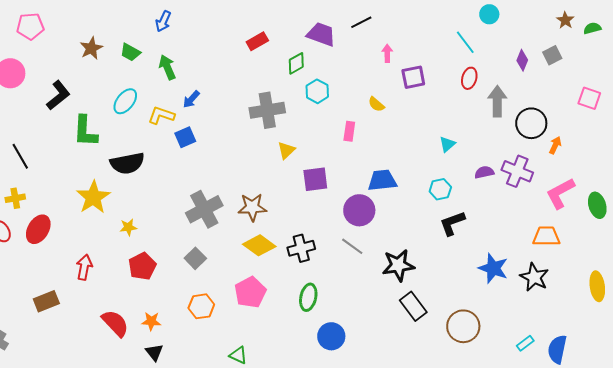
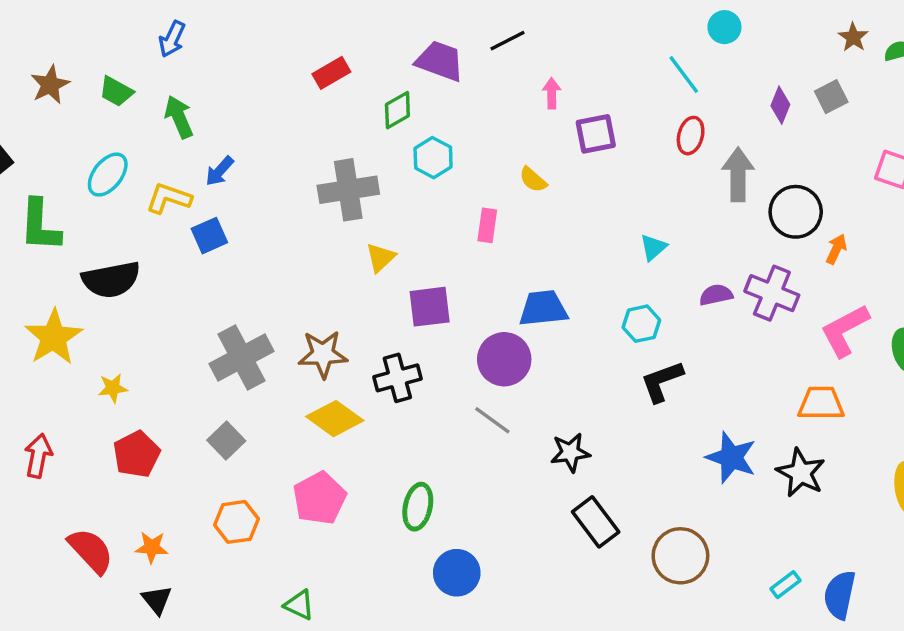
black cross: (301, 248) -> (397, 378), moved
black star: (398, 265) -> (570, 452), size x0.7

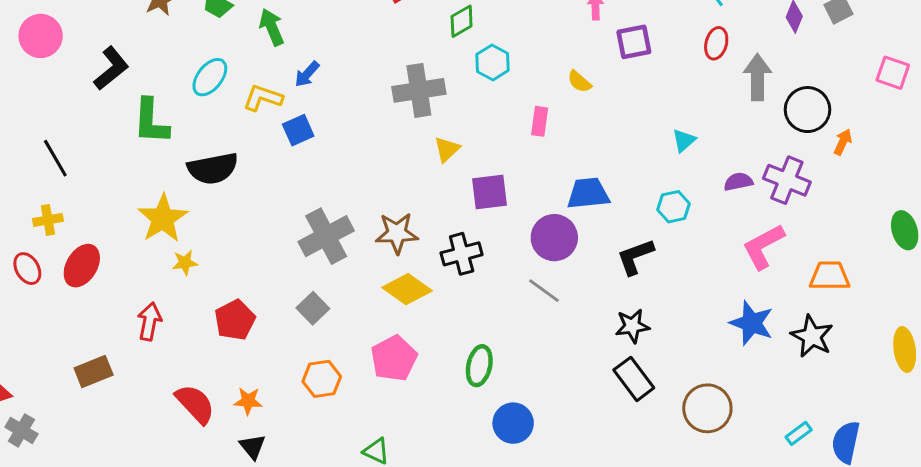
pink L-shape: (845, 330) -> (763, 246), moved
black L-shape: (662, 381) -> (635, 257), moved
yellow star: (113, 388) -> (185, 263), moved
black star: (570, 452) -> (632, 326), moved

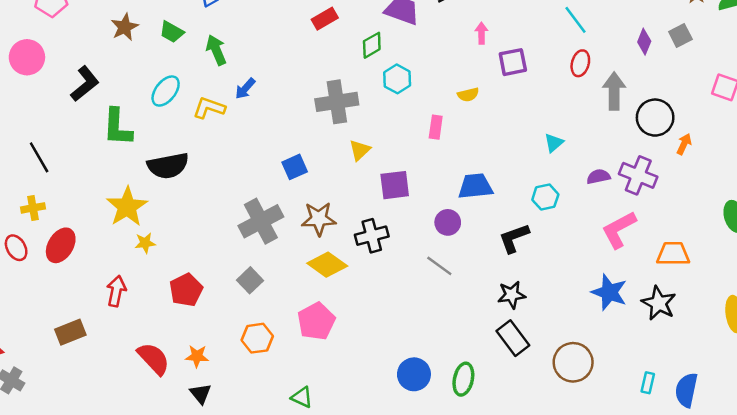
yellow semicircle: (579, 82) -> (468, 95), turned -55
blue square: (298, 130) -> (295, 167), moved
purple circle: (554, 238) -> (448, 222), size x0.7
green ellipse: (479, 366) -> (463, 379), moved
cyan rectangle: (799, 433) -> (648, 383), turned -40

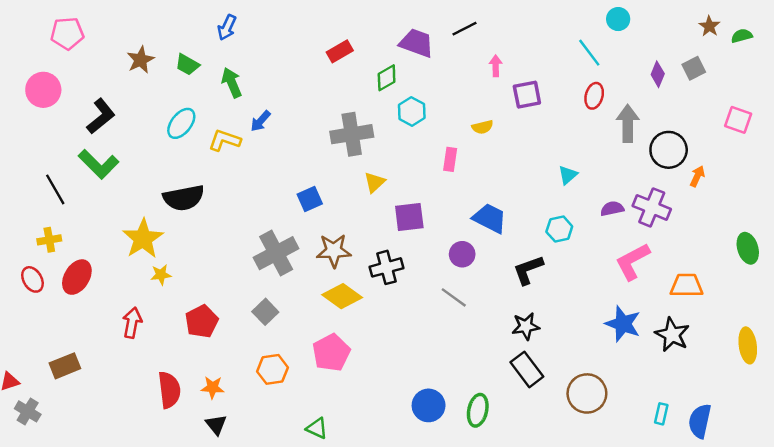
green L-shape: (117, 127) -> (98, 164), moved, turned -48
blue trapezoid: (475, 186) -> (490, 218), turned 33
brown rectangle: (70, 332) -> (65, 366), moved
red semicircle: (154, 359) -> (169, 390), turned 36

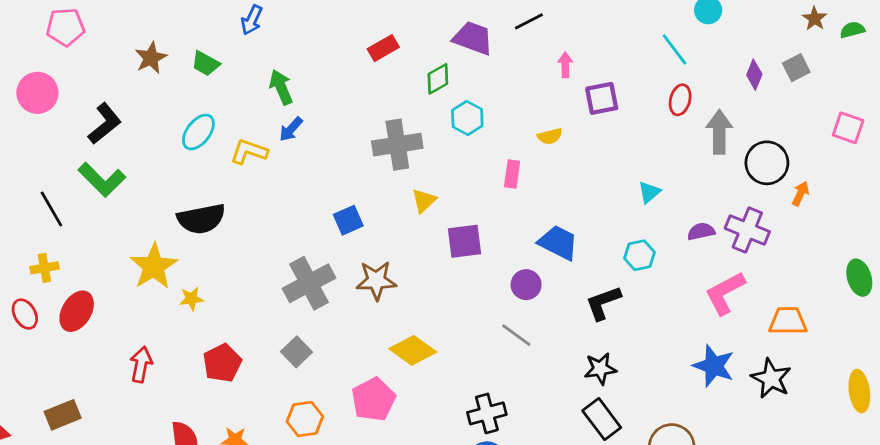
green arrow: (232, 83) -> (281, 87), moved
black cross: (387, 267) -> (487, 413), moved
yellow star: (161, 275) -> (191, 299), moved
yellow diamond: (342, 296) -> (413, 350), moved

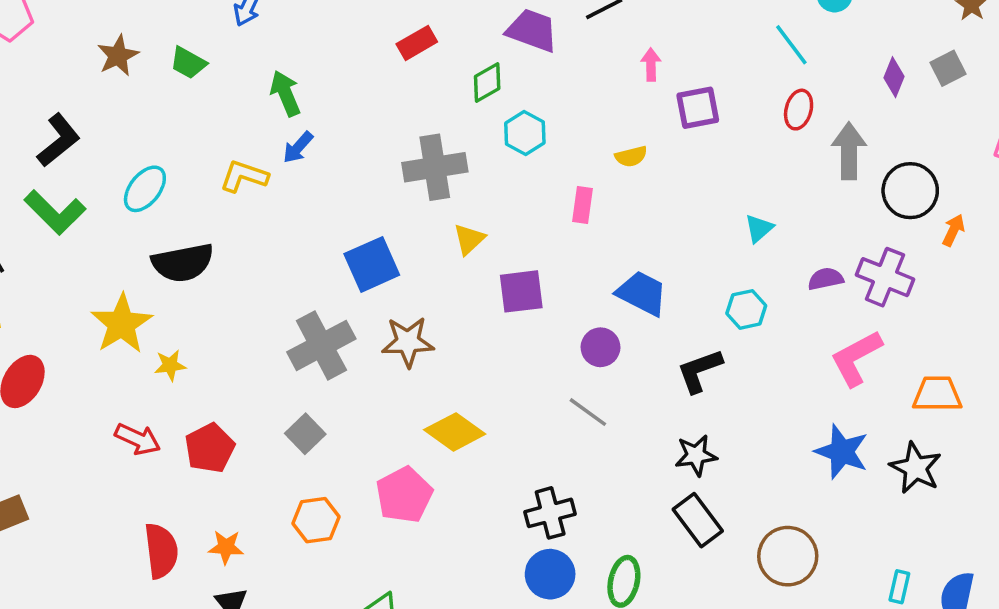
cyan ellipse: (198, 132) -> (145, 189), moved
blue square: (348, 220) -> (372, 264), size x1.4
red arrow: (141, 364) -> (138, 439), moved, turned 104

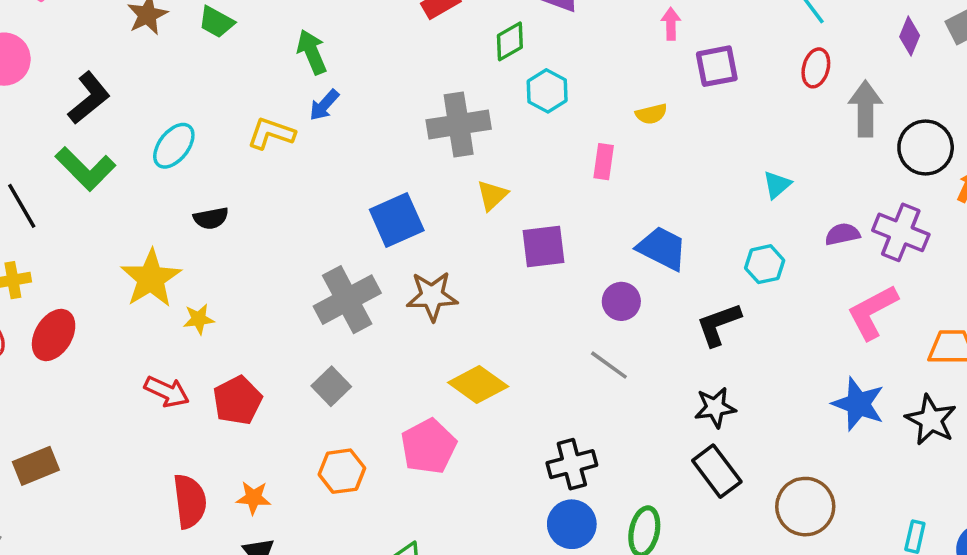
black semicircle: (183, 263) -> (211, 218), size x0.6

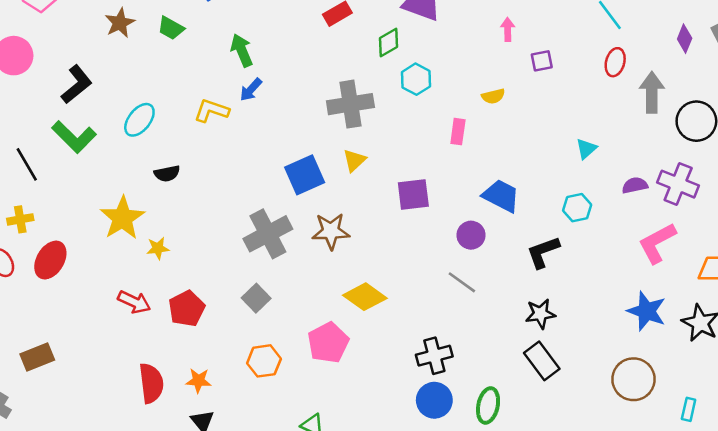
purple square: (717, 66) -> (542, 61), size x0.7
yellow triangle: (492, 195) -> (354, 160), moved
brown circle: (805, 507) -> (633, 379), moved

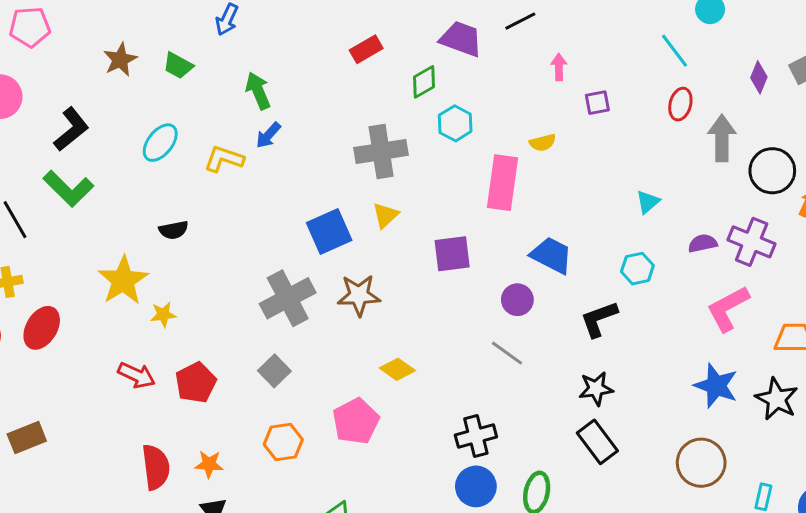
cyan ellipse: (139, 120) -> (160, 143), moved
pink rectangle: (458, 132) -> (503, 183), size x1.8
yellow diamond: (365, 297) -> (397, 369), size x0.7

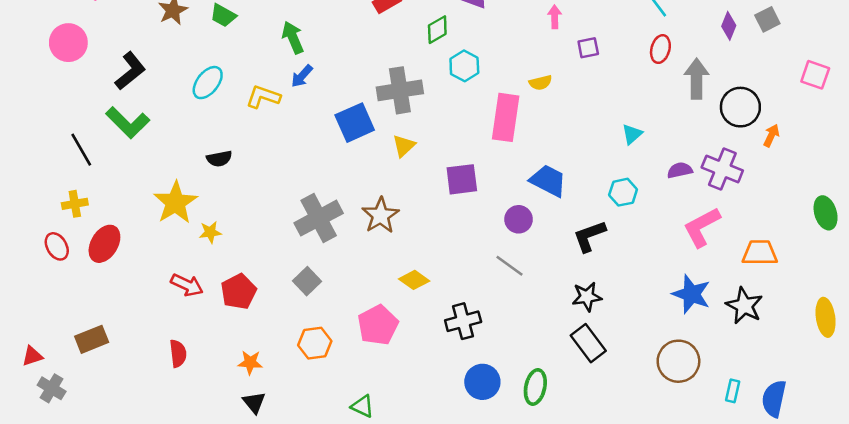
blue square: (329, 232) -> (355, 123), moved
brown star: (359, 295) -> (381, 215), turned -30
black cross: (476, 436) -> (463, 321), moved
red semicircle: (156, 467) -> (178, 353), moved, size x0.7

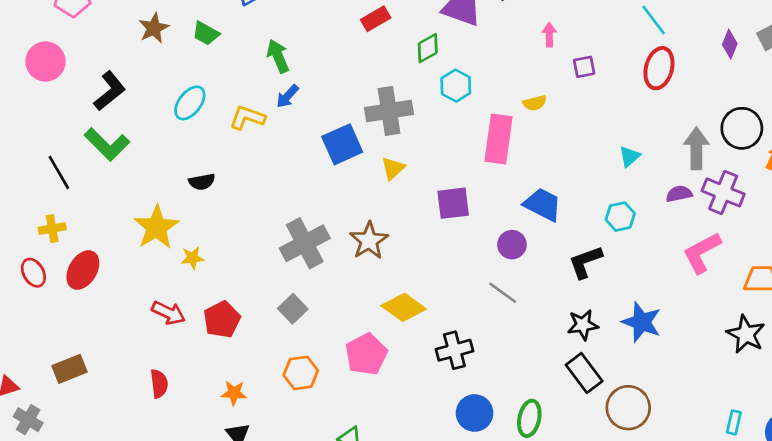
red ellipse: (660, 49) -> (659, 68), size x1.4
gray arrow: (697, 79) -> (696, 148), moved
yellow diamond: (414, 280) -> (404, 307), size x1.4
blue star: (691, 294) -> (642, 322), moved
brown circle: (678, 361) -> (628, 408), moved

